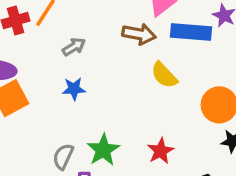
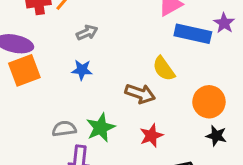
brown arrow: (139, 34) -> (140, 94), moved
gray semicircle: (63, 157) -> (64, 129), turned 50

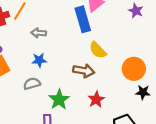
gray arrow: (87, 33) -> (39, 33), turned -144
blue rectangle: (193, 34) -> (83, 19), moved, turned 70
gray semicircle: (64, 129) -> (32, 84), moved

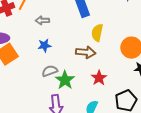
yellow semicircle: (98, 50) -> (97, 33), turned 60
gray semicircle: (32, 84) -> (50, 71), moved

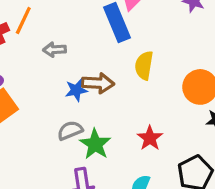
blue star: (44, 45) -> (76, 90), moved
brown arrow: (86, 52) -> (98, 83), moved

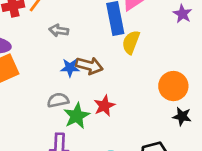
yellow semicircle: (144, 65) -> (131, 42), moved
red star: (150, 138) -> (104, 106), moved

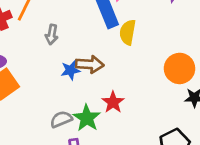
gray arrow: (59, 30) -> (52, 34), turned -78
gray semicircle: (58, 100) -> (61, 119), moved

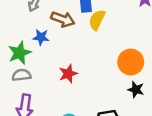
brown arrow: (90, 64) -> (63, 19), moved
green star: (87, 118) -> (19, 53), moved

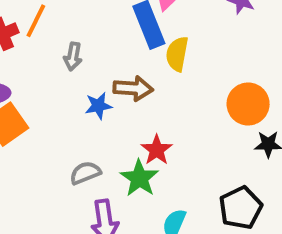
brown arrow: (63, 19) -> (133, 88), moved
green star: (19, 53) -> (139, 178), moved

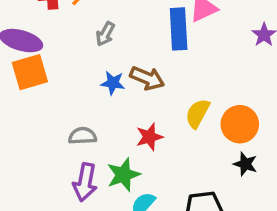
yellow semicircle: (177, 54) -> (198, 113), moved
green star: (139, 178) -> (123, 175), moved

